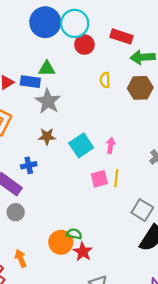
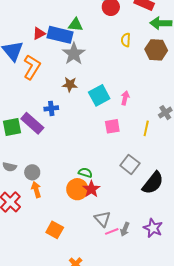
blue rectangle: (30, 82) -> (60, 35), size x1.4
yellow line: (116, 178) -> (146, 128), moved
gray square: (142, 210) -> (130, 164), moved
gray circle: (16, 212) -> (32, 172), moved
orange circle: (61, 242) -> (77, 189), moved

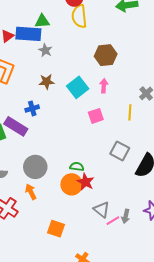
yellow semicircle: (126, 40) -> (79, 16), moved, size x1.6
brown hexagon: (156, 50) -> (106, 55), moved
gray star: (74, 54) -> (45, 50), size x0.6
gray circle: (32, 172) -> (35, 167), moved, size x1.5

